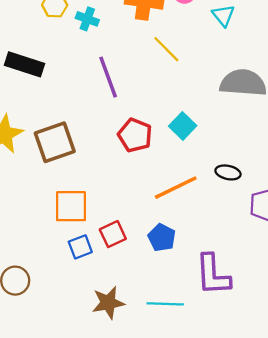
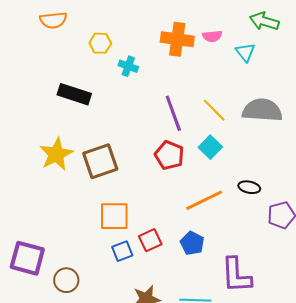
cyan cross: (87, 19) -> (128, 66), moved
yellow line: (166, 49) -> (214, 110), moved
purple line: (108, 77) -> (173, 113), moved

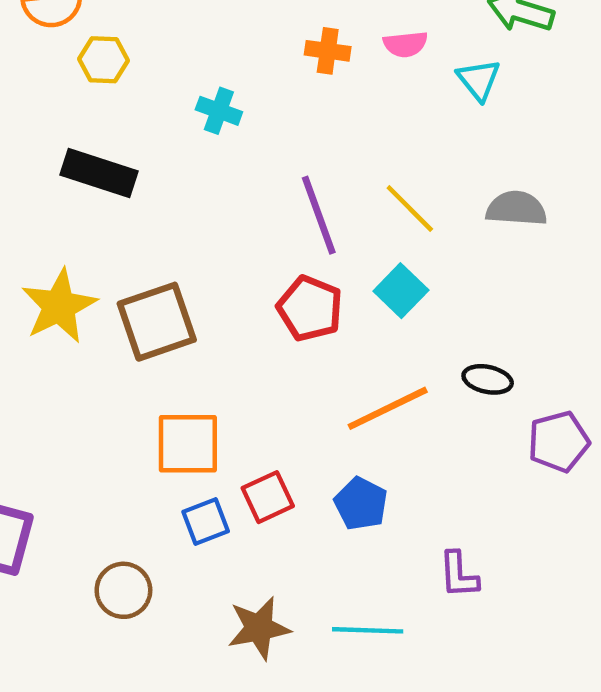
orange cross: (177, 39) -> (328, 51), size x0.6
yellow hexagon: (100, 43) -> (103, 60), moved
gray semicircle: (262, 110) -> (516, 208), size x0.7
purple L-shape: (236, 275) -> (459, 575), size x0.6
brown circle: (66, 280) -> (123, 590), moved

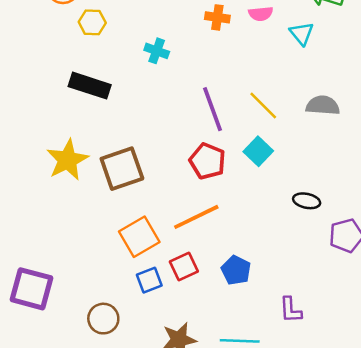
orange line: (388, 408) -> (196, 217), moved
orange square: (188, 444) -> (139, 237), turned -30

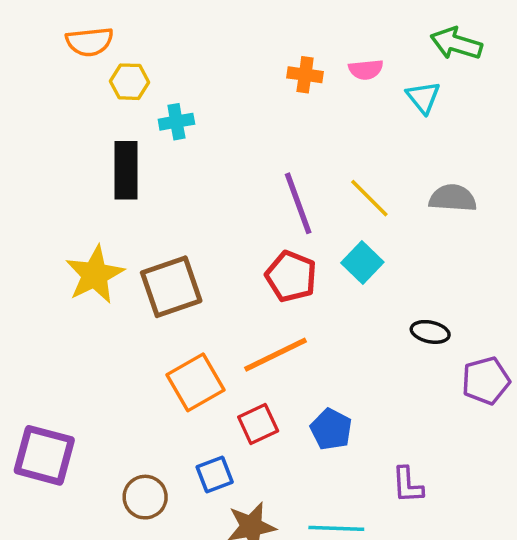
cyan cross: (157, 51) -> (176, 122), moved, turned -30
black rectangle: (90, 86) -> (126, 170), turned 72
blue square: (149, 280) -> (215, 474), moved

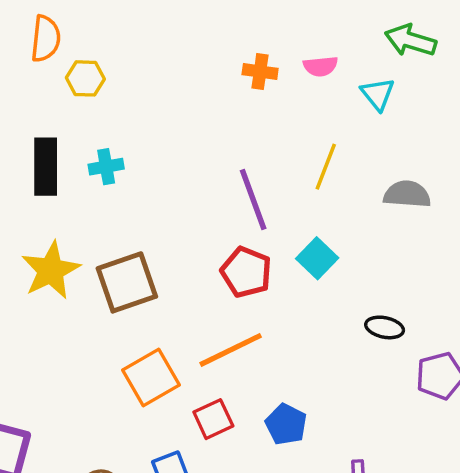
orange semicircle: (90, 42) -> (46, 39), turned -78
cyan cross: (176, 122) -> (106, 167), moved
black rectangle: (126, 170) -> (46, 167), moved
yellow line: (369, 198) -> (326, 167), moved, turned 66

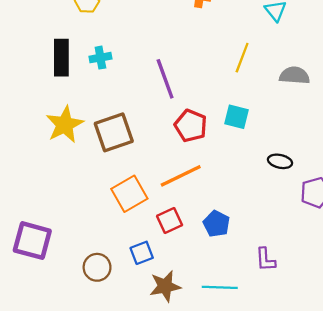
purple line: (253, 199) -> (165, 79), moved
cyan square: (317, 258) -> (236, 117), turned -30

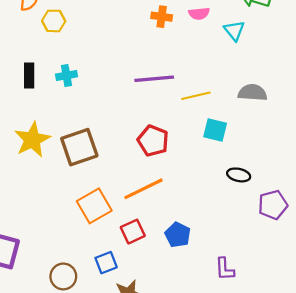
black rectangle: (61, 58) -> (29, 75), size x0.7
yellow line: (242, 58) -> (196, 96), moved, turned 56
purple line: (165, 79) -> (154, 79), moved, turned -75
cyan square: (236, 117) -> (215, 130), moved

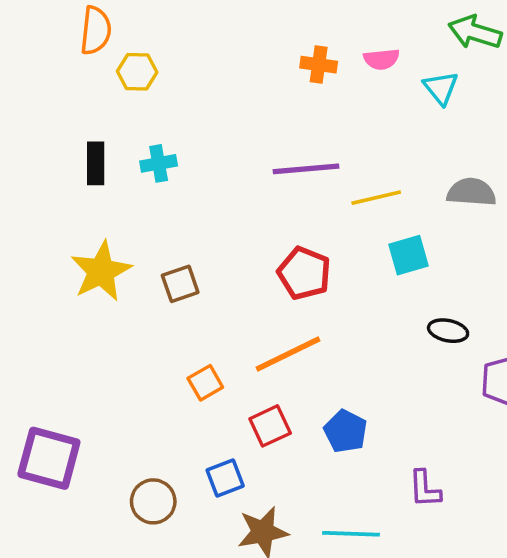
cyan square: (215, 130) -> (408, 255), turned -30
brown square: (79, 147) -> (180, 284), size x0.6
orange square: (94, 206) -> (205, 383), size x0.6

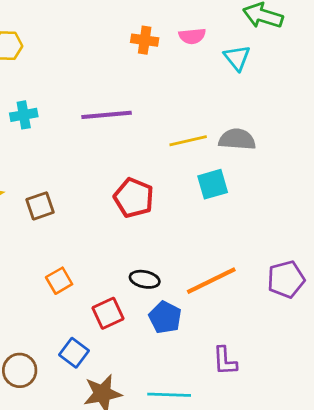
purple line: (306, 169) -> (107, 115), moved
gray semicircle: (471, 192) -> (237, 139), moved
black ellipse: (448, 331) -> (145, 279), moved
orange line: (288, 354) -> (211, 281), moved
blue square: (225, 478) -> (74, 353), turned -32

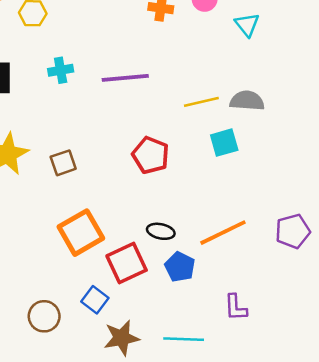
cyan cross: (24, 115) -> (61, 70), moved
orange square: (59, 281) -> (81, 233), size x1.8
red square: (108, 313) -> (127, 263), size x1.4

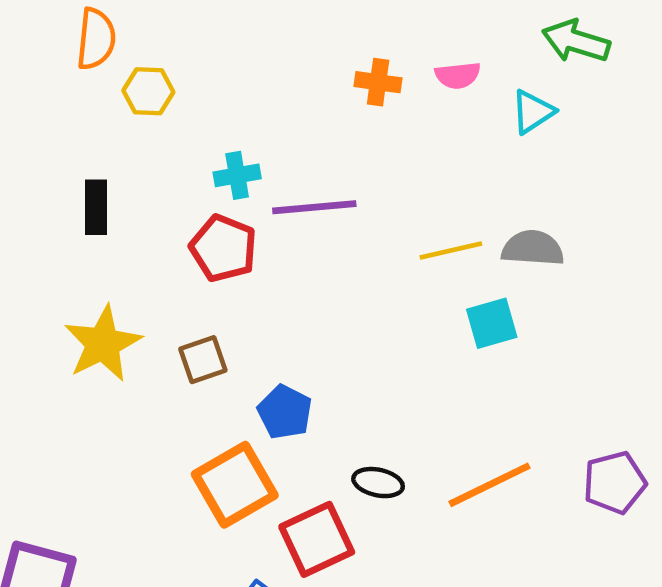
cyan triangle: (247, 25) -> (533, 112), turned 36
cyan cross: (61, 70) -> (237, 175), moved
red pentagon: (151, 155) -> (223, 248), moved
blue pentagon: (180, 267) -> (285, 412), moved

